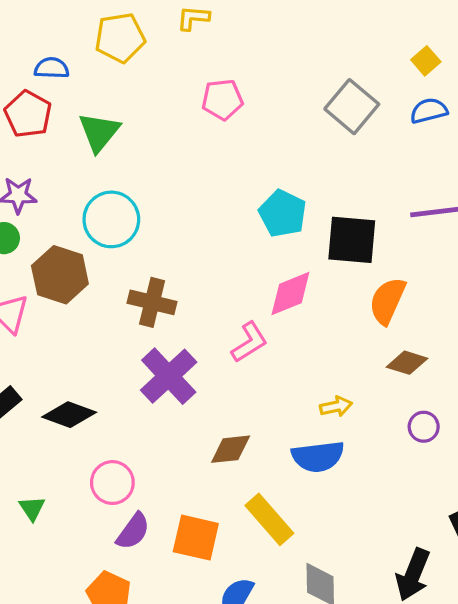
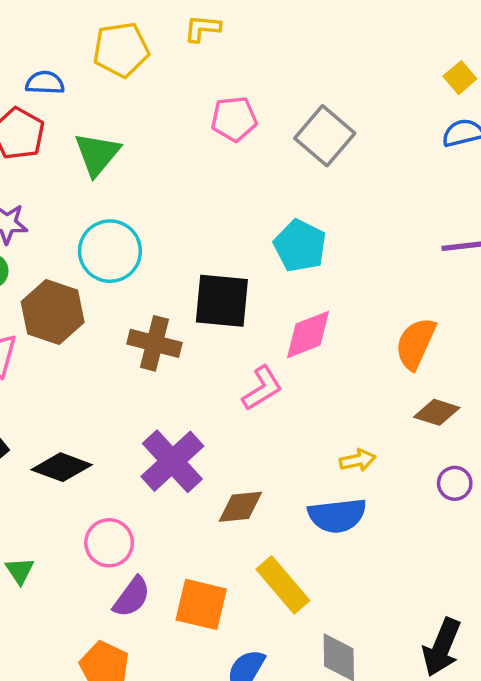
gray square: (352, 107) -> (325, 136), moved
black square: (352, 240) -> (222, 301), moved
purple cross: (169, 376) -> (172, 461), moved

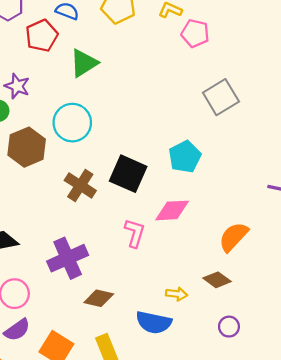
pink pentagon: (234, 119) -> (195, 33), moved
pink L-shape: (262, 388) -> (135, 233), turned -60
brown diamond: (437, 412) -> (217, 280), moved

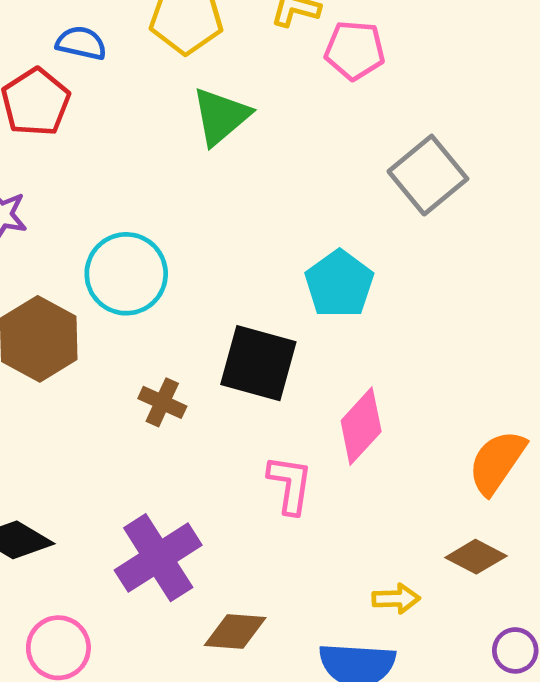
green triangle: (84, 63) -> (221, 116), moved
cyan pentagon: (185, 157) -> (339, 284), moved
brown cross: (80, 185) -> (162, 402), size x0.7
pink diamond: (172, 210) -> (361, 426), turned -36

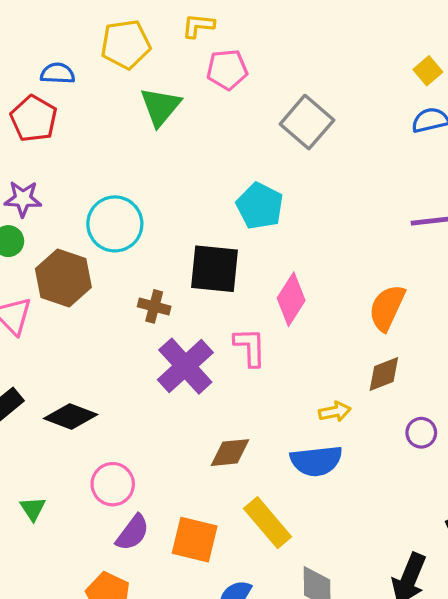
pink pentagon: (355, 50) -> (227, 70), moved
brown diamond: (476, 557) -> (384, 374), turned -39
purple cross: (158, 558) -> (185, 366), moved

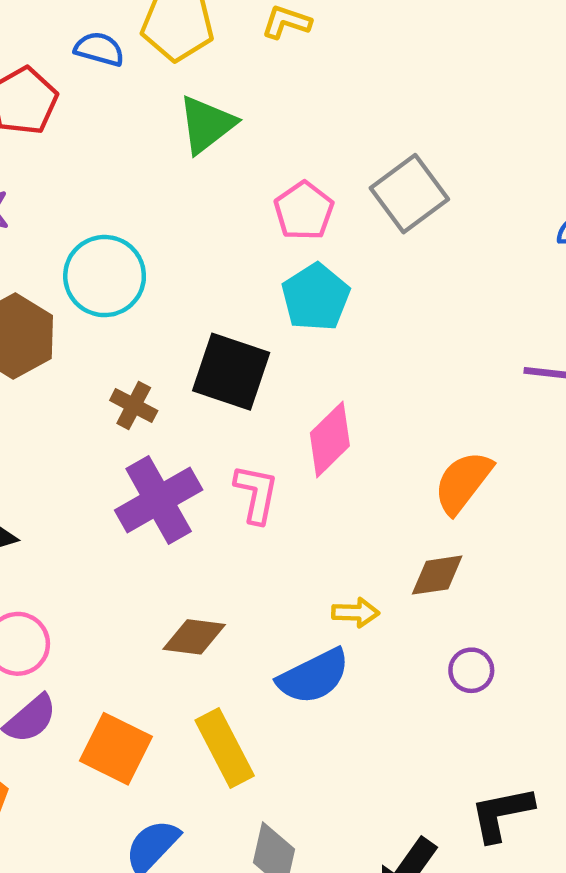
pink pentagon: (227, 70) -> (304, 211), moved, turned 30
blue semicircle: (58, 73) -> (99, 49), moved
blue semicircle: (316, 461) -> (314, 676), turned -33

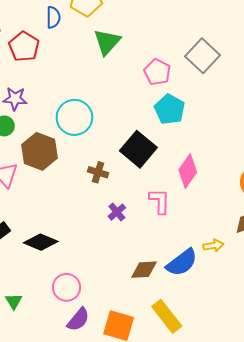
blue semicircle: (99, 49) -> (53, 17), turned 85
black square: (231, 372) -> (138, 149), turned 32
purple cross: (159, 500) -> (117, 212), size x0.5
blue semicircle: (314, 676) -> (182, 262), moved

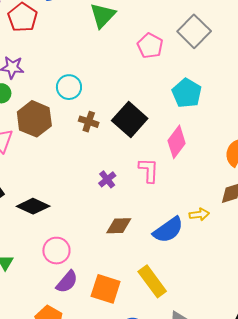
cyan pentagon: (170, 109) -> (187, 93), moved
cyan circle: (74, 117) -> (69, 87), size x0.7
brown cross: (98, 172) -> (89, 122), moved
brown diamond: (144, 270) -> (119, 226), moved

